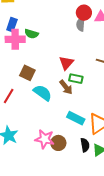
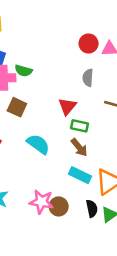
gray semicircle: (81, 24) -> (88, 78), moved
brown square: (27, 73) -> (17, 107), moved
brown arrow: (66, 87) -> (79, 147), moved

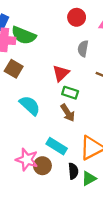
red circle: (89, 43) -> (77, 17), moved
green semicircle: (24, 71) -> (24, 35), size x1.5
cyan rectangle: (80, 175) -> (57, 146), moved

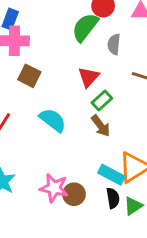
green semicircle: (24, 35) -> (85, 27), moved, turned 110
green rectangle: (70, 93) -> (102, 100), turned -56
cyan rectangle: (57, 146) -> (111, 175), moved

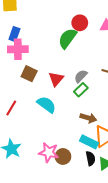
gray semicircle: (114, 44) -> (81, 76), moved, turned 40
red triangle: (89, 77) -> (56, 79), moved
brown arrow: (101, 126) -> (88, 118), moved, turned -35

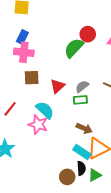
brown square: (29, 74) -> (32, 78), turned -35
green rectangle: (81, 90) -> (80, 100), turned 32
pink star: (49, 152) -> (38, 125), moved
brown circle: (63, 156) -> (67, 177), moved

